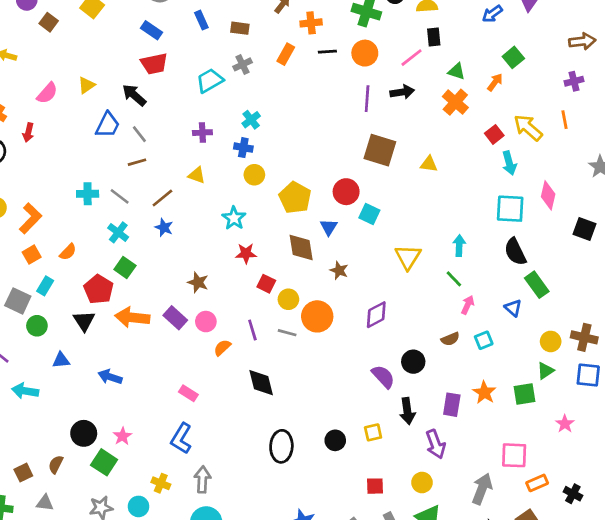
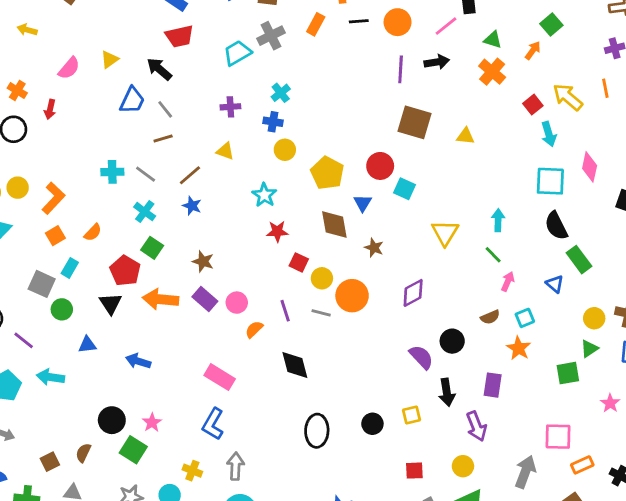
gray cross: (243, 64) -> (271, 36), size x1.4
brown star: (198, 282) -> (203, 262), moved
pink rectangle: (188, 393) -> (220, 377), size x1.5
orange star: (484, 393) -> (519, 348), moved

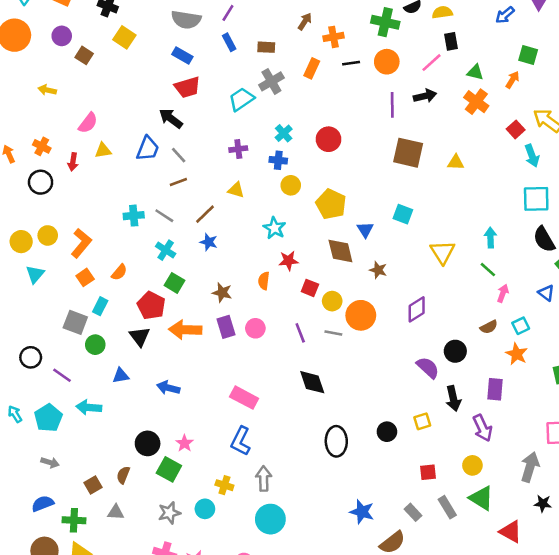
green square: (551, 25) -> (528, 55), turned -30
yellow triangle: (110, 60) -> (103, 150), moved, turned 30
red circle: (380, 166) -> (328, 139), moved
purple rectangle: (205, 299) -> (226, 327), turned 35
orange semicircle: (254, 329) -> (264, 281), moved, turned -36

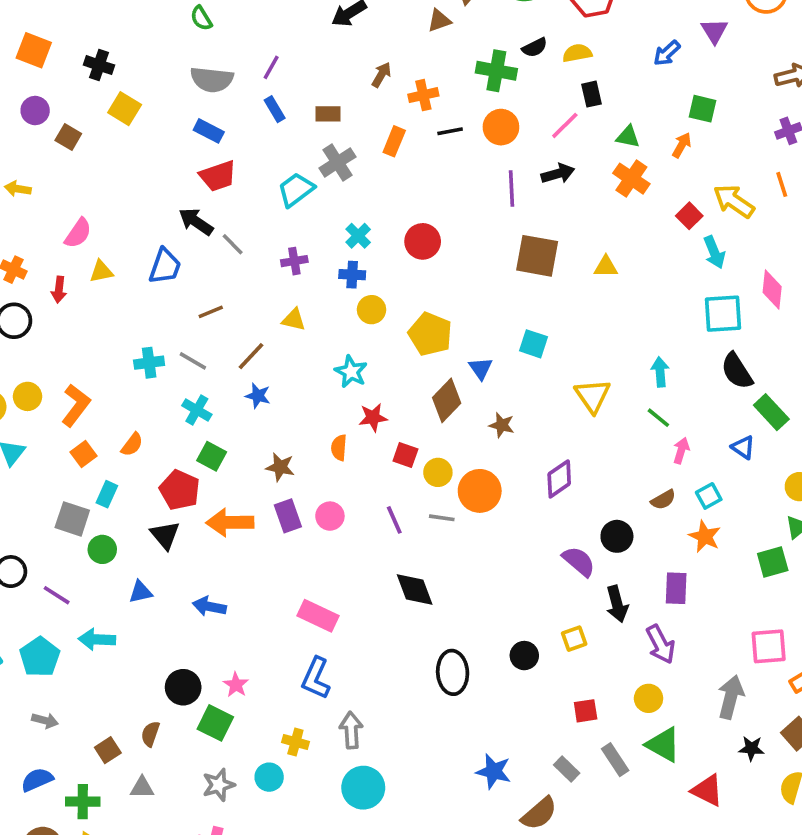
gray line: (179, 155) -> (233, 244), moved
brown diamond: (340, 251) -> (447, 400), turned 60

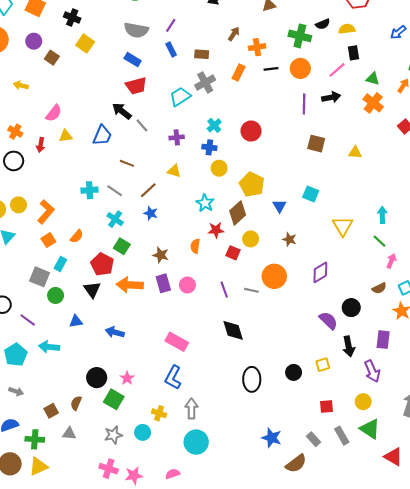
brown square: (537, 256) -> (316, 144), size x0.7
brown line: (211, 312) -> (127, 163), turned 40
brown diamond: (447, 400) -> (238, 213), moved
yellow circle: (438, 472) -> (251, 239), moved

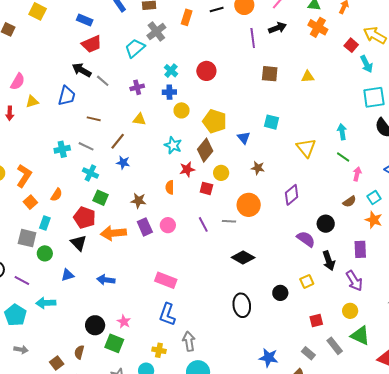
black diamond: (233, 330) -> (243, 257), moved, turned -35

